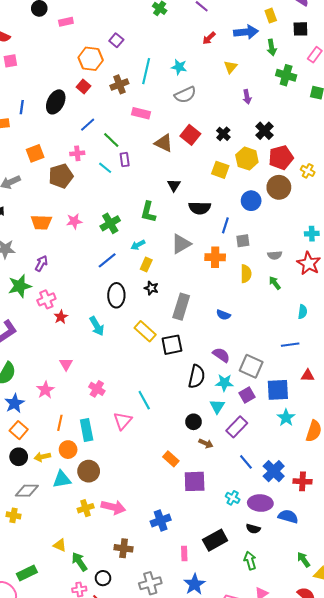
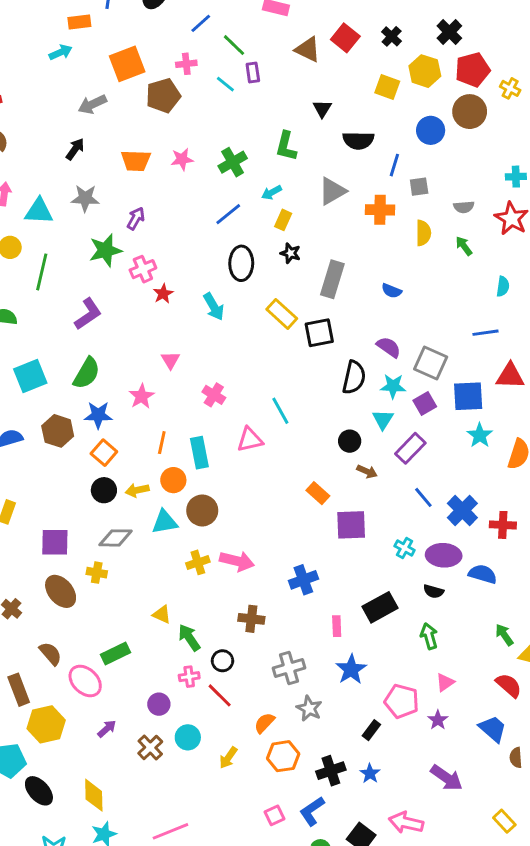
orange square: (35, 153) -> (127, 64), size x1.4
red triangle: (308, 376) -> (510, 376), size x1.5
blue star: (15, 403) -> (98, 415), turned 30
pink triangle: (123, 421) -> (250, 440), turned 36

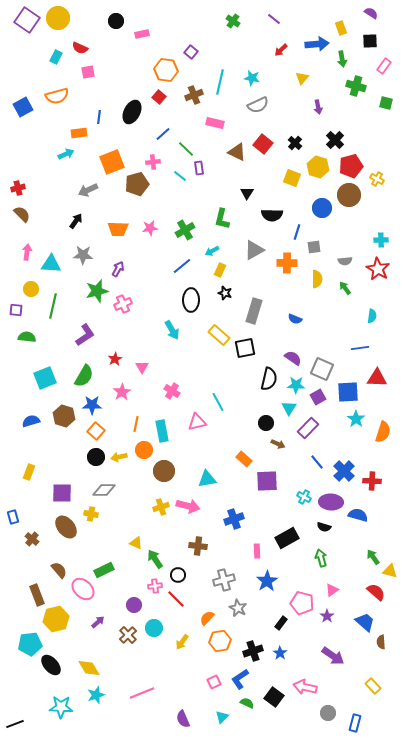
red star: (163, 294) -> (115, 359), moved
cyan triangle: (165, 522) -> (207, 479), moved
yellow diamond: (94, 795) -> (89, 668), turned -30

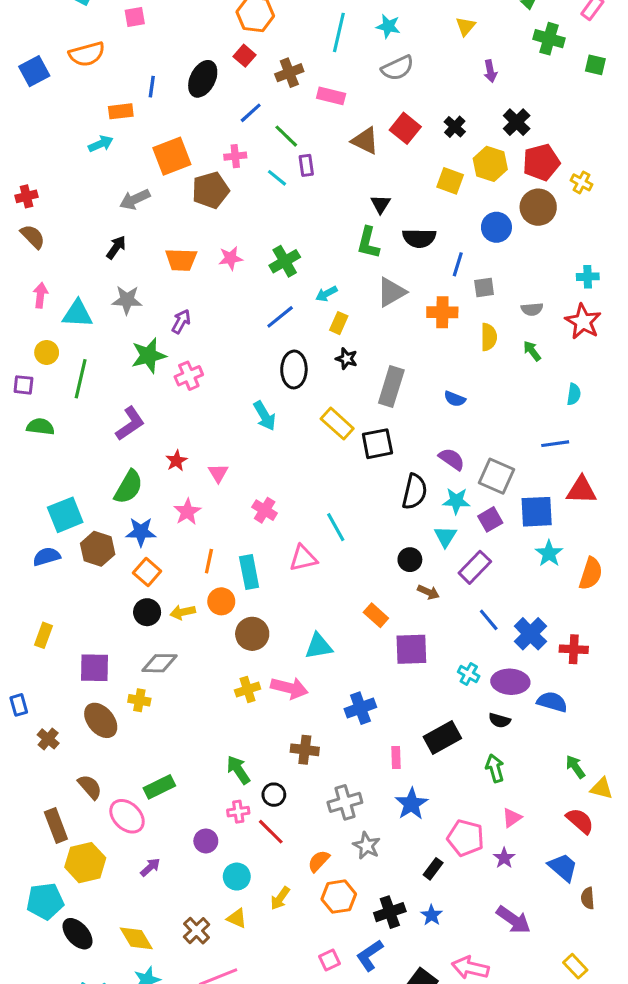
brown cross: (194, 95) -> (289, 73), moved
green L-shape: (222, 219) -> (368, 243), moved
cyan square: (45, 378) -> (65, 515), moved
yellow triangle: (136, 543) -> (237, 918), moved
brown cross: (128, 635) -> (197, 931), moved

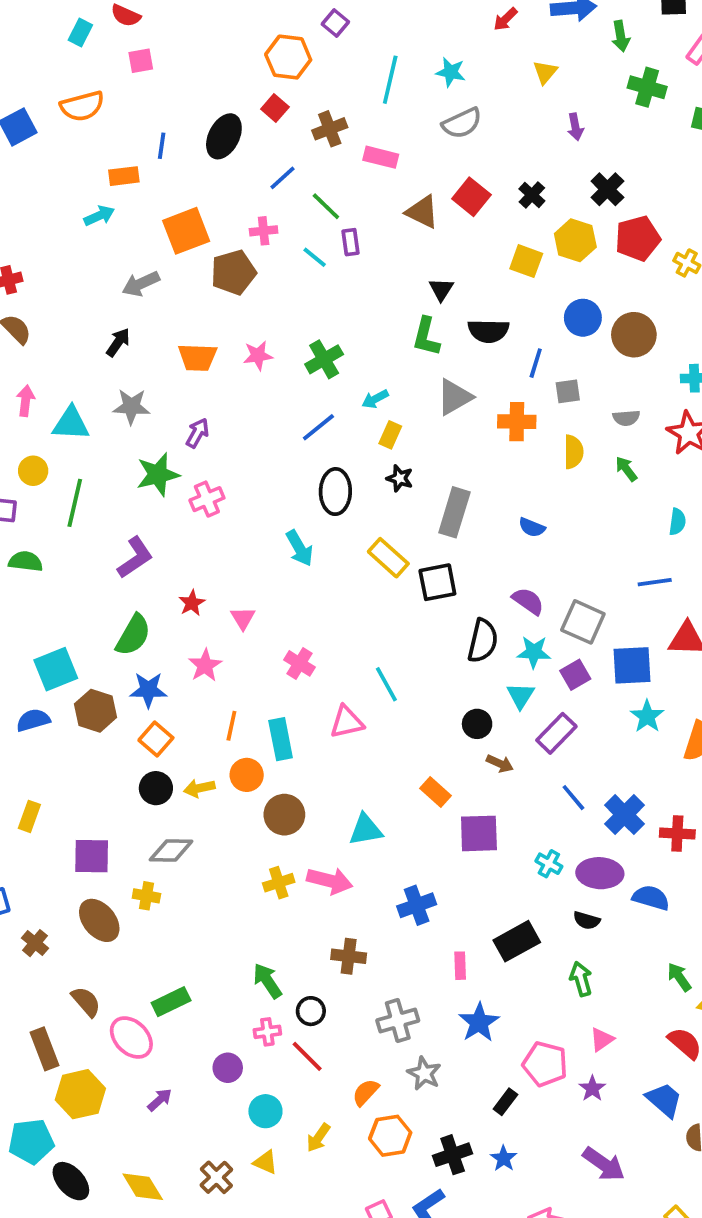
brown circle: (538, 207) -> (634, 335), moved

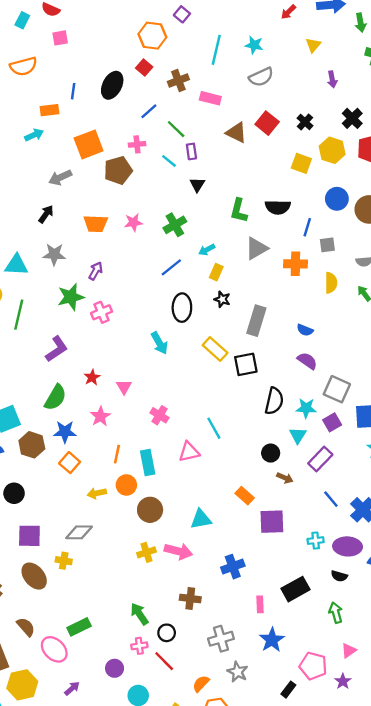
black triangle: (441, 289) -> (197, 185), moved
purple semicircle: (528, 601) -> (307, 361), moved
black circle: (156, 788) -> (14, 493), moved
cyan cross: (549, 864) -> (316, 541), turned -35

